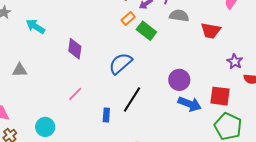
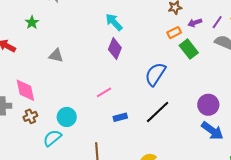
cyan arrow: (35, 26) -> (114, 22), moved
blue semicircle: (120, 63) -> (155, 74), turned -30
blue rectangle: (106, 115) -> (120, 117), moved, turned 56

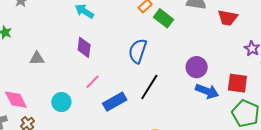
purple diamond: (115, 49) -> (84, 47), moved
cyan circle: (67, 117) -> (61, 102), moved
blue rectangle: (120, 117) -> (115, 102), size x1.6

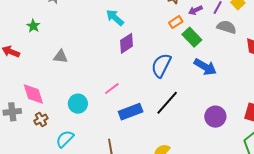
purple diamond: (84, 47) -> (126, 43), moved, turned 40
purple circle: (197, 67) -> (215, 117), moved
blue arrow: (207, 91) -> (205, 67), moved

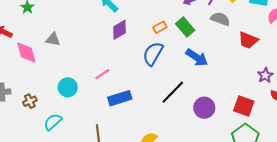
orange rectangle: (176, 22) -> (160, 27), moved
pink diamond: (33, 94) -> (26, 52), moved
black line: (167, 103) -> (173, 92), moved

